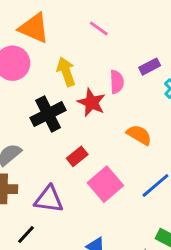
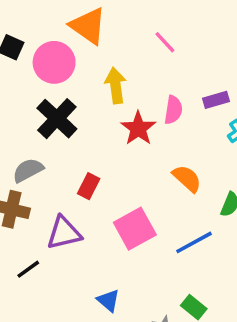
black cross: (48, 114) -> (57, 119), moved, turned -32
red rectangle: (77, 156) -> (89, 186), moved, turned -36
purple triangle: (49, 199) -> (64, 233), turned -32

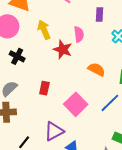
purple rectangle: (216, 100) -> (100, 15), moved, turned -56
black cross: (57, 119) -> (17, 56), size x0.7
purple triangle: (64, 233) -> (54, 131), moved

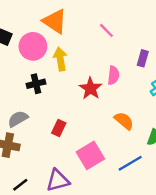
yellow arrow: (44, 30) -> (60, 59), moved
black cross: (17, 56) -> (36, 84), turned 35

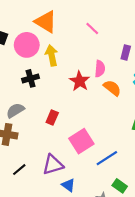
orange semicircle: (124, 121) -> (112, 88), moved
blue line: (130, 163) -> (107, 158), moved

